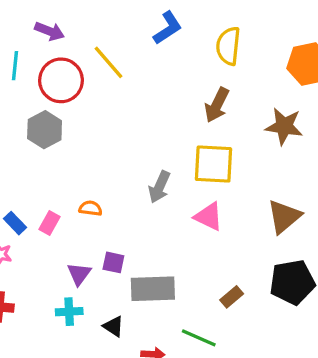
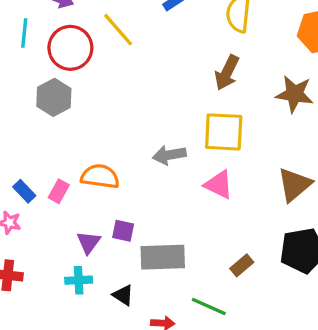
gray arrow: (159, 187) -> (169, 155), turned 56
orange semicircle: (91, 208) -> (100, 176), size x1.6

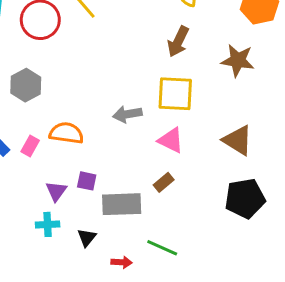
gray hexagon: (54, 97) -> (26, 85), moved
brown triangle: (295, 185) -> (238, 140), turned -48
brown rectangle: (242, 265) -> (164, 182), moved
black triangle: (123, 295) -> (87, 238), turned 36

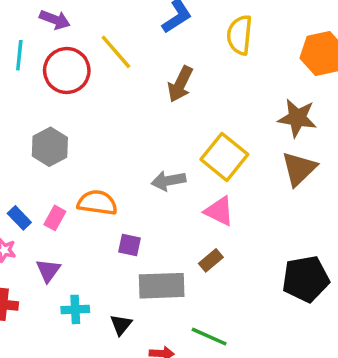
brown arrow: (178, 42) -> (180, 84), moved
yellow square: (175, 94) -> (224, 157), turned 36
brown triangle: (238, 140) -> (299, 169), moved, turned 44
purple square: (87, 181) -> (129, 245), moved
purple triangle: (56, 191) -> (48, 270), moved

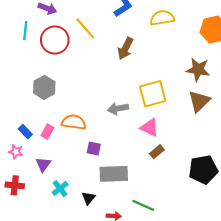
yellow semicircle: (240, 35) -> (162, 18), turned 75
yellow square: (224, 157) -> (153, 94), turned 36
brown rectangle: (211, 260) -> (157, 152), moved
cyan cross: (75, 309) -> (60, 189), turned -35

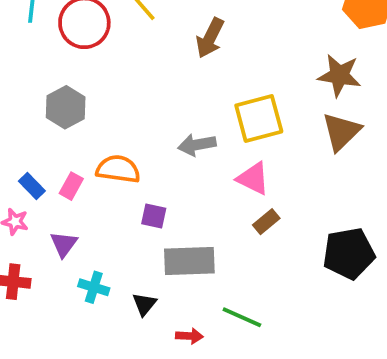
cyan cross: (60, 189) -> (94, 287), turned -35

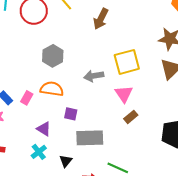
gray hexagon: (66, 107) -> (53, 56), moved
pink triangle: (253, 179) -> (124, 94), turned 30
purple triangle: (64, 244) -> (44, 129), moved, turned -35
cyan cross: (94, 287) -> (39, 152), turned 35

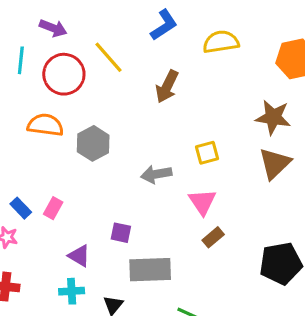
yellow square: (127, 62) -> (207, 153), size x0.6
orange semicircle: (52, 89) -> (45, 125), moved
cyan cross: (39, 152) -> (72, 291), turned 35

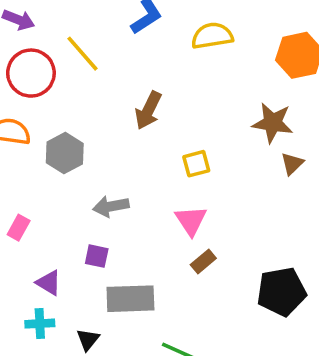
brown arrow: (167, 87) -> (148, 110), moved
brown triangle: (275, 163) -> (292, 164), moved, size x0.6
gray arrow: (156, 174) -> (111, 206), moved

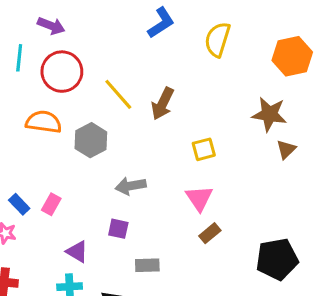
yellow semicircle: (212, 36) -> (218, 40), turned -64
yellow line: (82, 54) -> (118, 94), moved
gray rectangle: (130, 299) -> (147, 265), size x0.6

